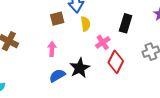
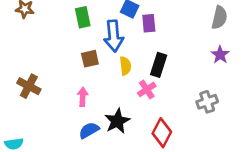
black rectangle: (126, 23) -> (159, 65), moved
red diamond: (116, 62) -> (162, 133), moved

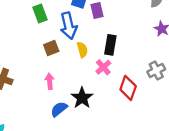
red diamond: (162, 133) -> (128, 88), moved

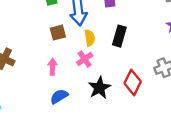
pink cross: (103, 67) -> (85, 59), moved
black star: (82, 98) -> (99, 88), moved

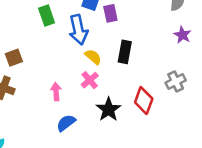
brown square: (58, 33) -> (14, 58), moved
yellow semicircle: (90, 38) -> (93, 57), turned -35

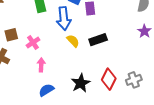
black rectangle: (125, 52) -> (98, 40), turned 54
pink cross: (90, 80) -> (33, 43), moved
gray cross: (176, 82) -> (134, 80), moved

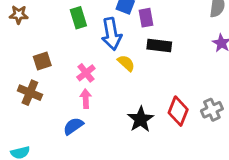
black rectangle: (98, 40) -> (159, 46), moved, turned 30
pink cross: (33, 43) -> (86, 73), moved
blue semicircle: (46, 90) -> (73, 126), moved

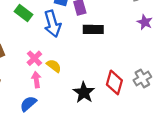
green rectangle: (78, 18) -> (24, 13), turned -30
yellow semicircle: (126, 63) -> (54, 66), moved

